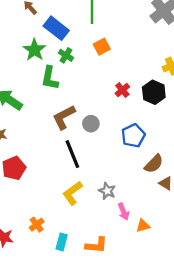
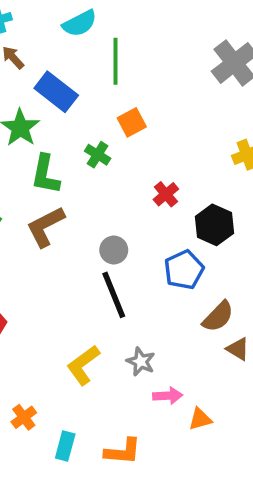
green cross: (66, 55) -> (98, 155), moved
black hexagon: (154, 92) -> (214, 225), moved
brown L-shape: (64, 117) -> (45, 227), moved
black line: (72, 154) -> (114, 295), moved
pink arrow: (123, 212) -> (168, 396), turned -70

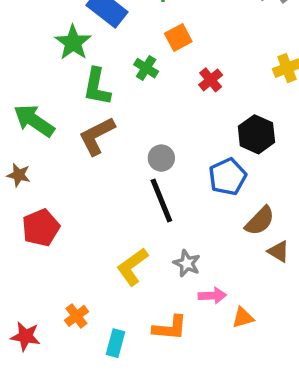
red cross: (166, 194) -> (211, 80), moved
orange L-shape: (123, 451) -> (170, 328), moved

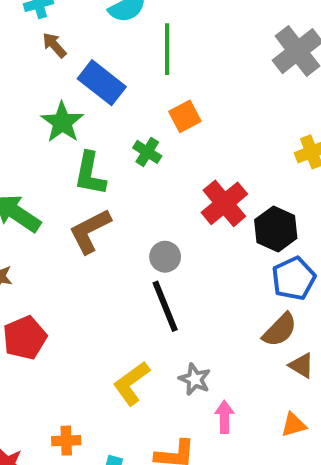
red cross: (211, 80) -> (224, 203), moved, size x1.6
blue pentagon: (228, 177) -> (294, 278), moved
pink arrow: (212, 296) -> (224, 417), turned -88
orange cross: (76, 316) -> (66, 441), turned 35
orange triangle: (243, 318) -> (294, 425), moved

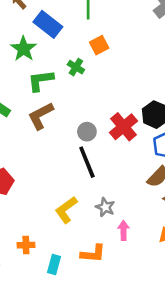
green L-shape: (90, 174) -> (41, 80), turned 72
red cross: (224, 203) -> (124, 127), moved

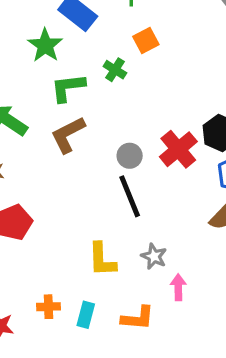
yellow L-shape: (66, 210) -> (102, 260), turned -56
cyan rectangle: (54, 265) -> (86, 315), moved

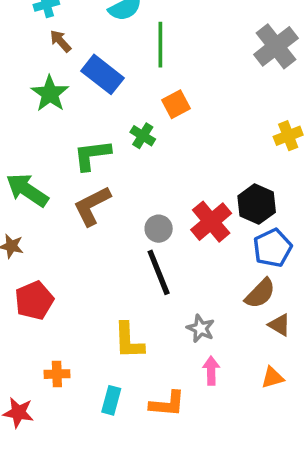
green star: (45, 45) -> (50, 94), moved
gray star: (154, 256) -> (201, 328), moved
orange cross: (48, 307) -> (57, 374), moved

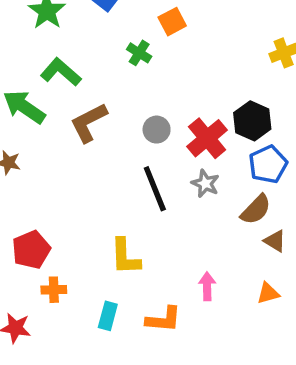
green L-shape: (92, 155) -> (61, 72), moved, turned 48
gray circle: (159, 229) -> (157, 130), moved
red pentagon: (34, 300) -> (31, 250), moved
gray star: (201, 328) -> (205, 184), moved

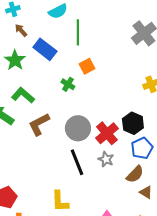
gray circle: (157, 130) -> (78, 128), size x1.6

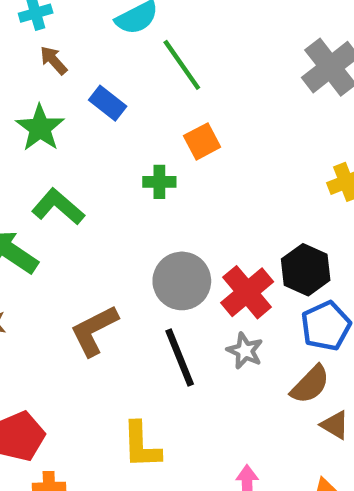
green line: (78, 32) -> (182, 65), turned -35
blue rectangle: (45, 49) -> (108, 103), size x0.7
green cross: (68, 84) -> (159, 182), turned -32
brown L-shape: (39, 124) -> (94, 330), moved

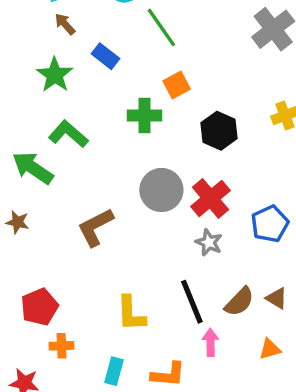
green cross: (159, 182) -> (144, 115), size x1.4
black hexagon: (306, 270) -> (219, 131), moved
black line: (180, 357) -> (192, 302), moved
brown semicircle: (310, 384) -> (239, 302), moved

